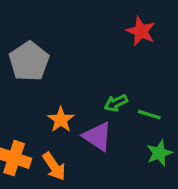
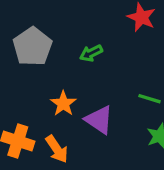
green arrow: (116, 103) -> (91, 53), moved

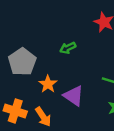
gray pentagon: (32, 47) -> (22, 62), moved

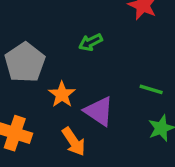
orange arrow: (43, 117) -> (74, 142), moved

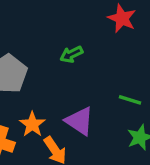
orange star: (62, 94) -> (32, 124), moved

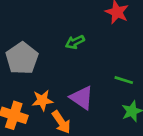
orange star: (32, 124) -> (42, 100), turned 30

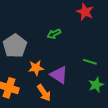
orange star: (42, 100) -> (36, 68), moved

